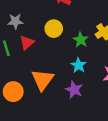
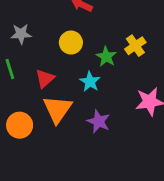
red triangle: (27, 43) -> (45, 79), moved
cyan star: (79, 65) -> (90, 82), moved

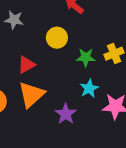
green star: (106, 57) -> (86, 57), turned 30
cyan star: (90, 82) -> (89, 88), moved

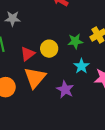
yellow circle: (57, 38) -> (49, 49), moved

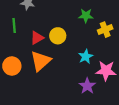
green star: (75, 41) -> (86, 16), moved
purple star: (65, 89) -> (87, 86), moved

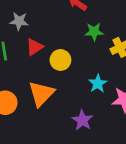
red triangle: (37, 38) -> (34, 47), moved
purple star: (87, 86) -> (82, 120), moved

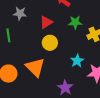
red triangle: (34, 47) -> (46, 22), moved
orange triangle: (41, 94) -> (35, 67), turned -30

